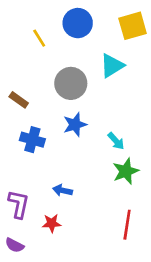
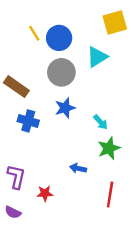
blue circle: (78, 23) -> (59, 38), moved
brown rectangle: (19, 100) -> (16, 87), size x1.5
blue arrow: (63, 190) -> (78, 168), moved

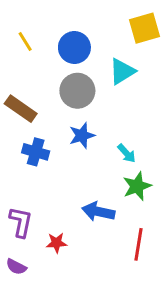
yellow line: (34, 33) -> (25, 42), moved
blue arrow: (78, 168) -> (98, 212), size x1.5

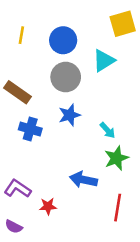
yellow line: (25, 42) -> (21, 35), turned 42
purple L-shape: (21, 222) -> (17, 189), turned -68

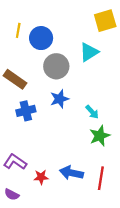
blue circle: (63, 40) -> (41, 38), moved
blue cross: (30, 129) -> (26, 111), turned -30
blue arrow: (83, 180) -> (71, 173), moved

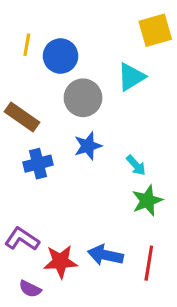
red star: (41, 177) -> (61, 262), size x1.5
purple semicircle: (12, 195) -> (30, 289), moved

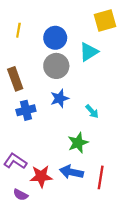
blue circle: (61, 56) -> (55, 38), moved
brown rectangle: (22, 117) -> (15, 79), turned 35
green star: (147, 201) -> (78, 143), moved

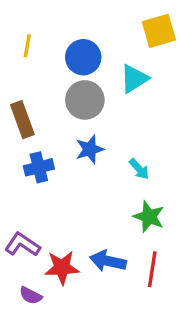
green star: (78, 143) -> (149, 217), moved, turned -30

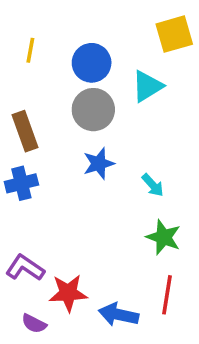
blue cross: (39, 167) -> (21, 183), moved
blue arrow: (108, 261) -> (119, 315), moved

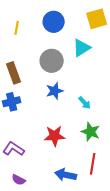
blue circle: (92, 63) -> (54, 22), moved
red star: (68, 293) -> (55, 136), moved

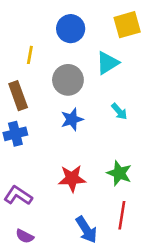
yellow line: (17, 28) -> (30, 55), moved
cyan arrow: (85, 103) -> (119, 111), moved
blue arrow: (66, 175) -> (86, 230), turned -135

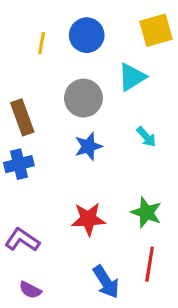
yellow line: (30, 55) -> (42, 43), moved

